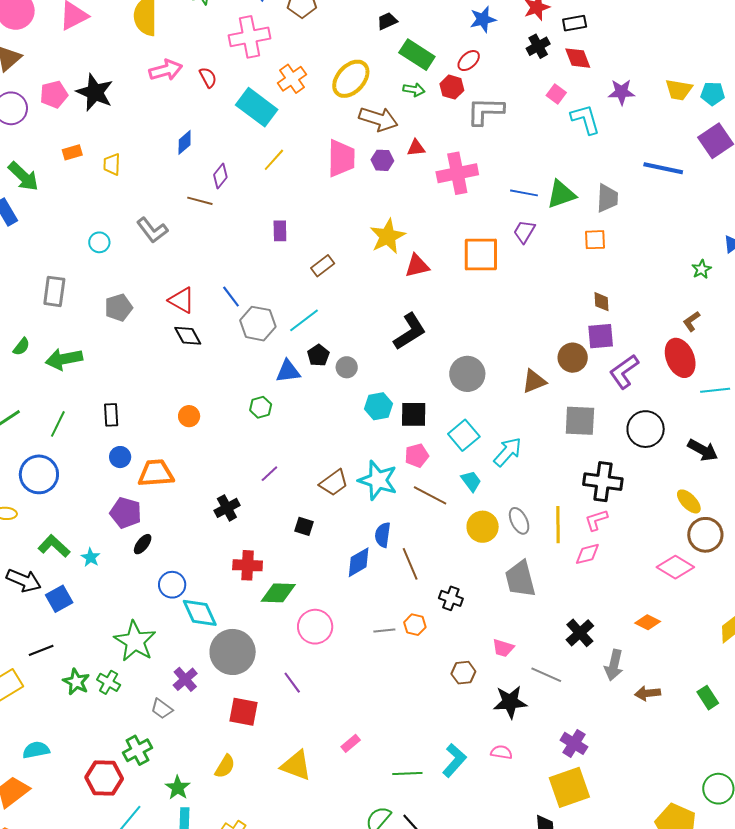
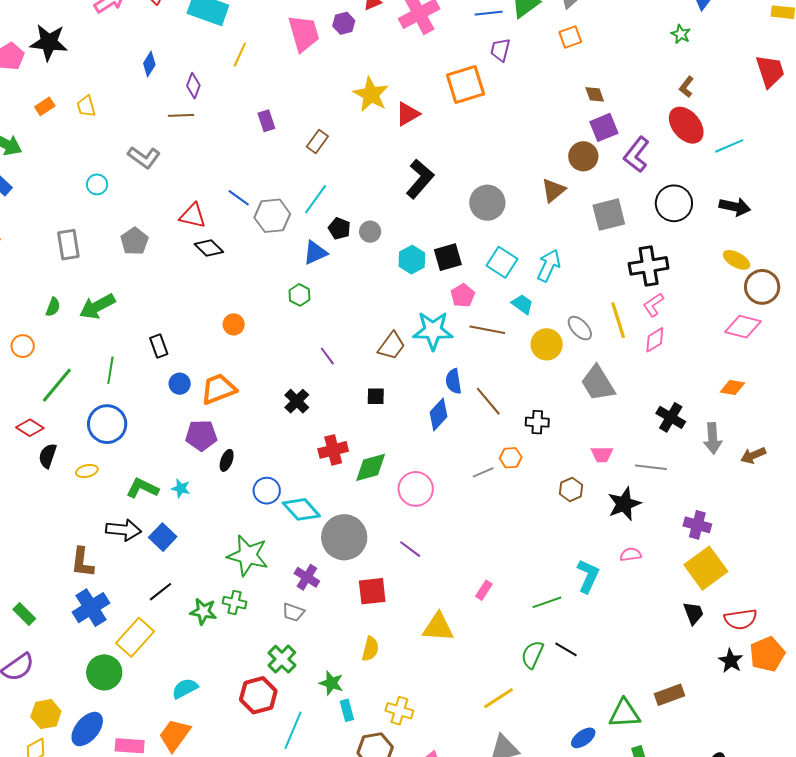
purple line: (269, 474) -> (327, 356), turned -66

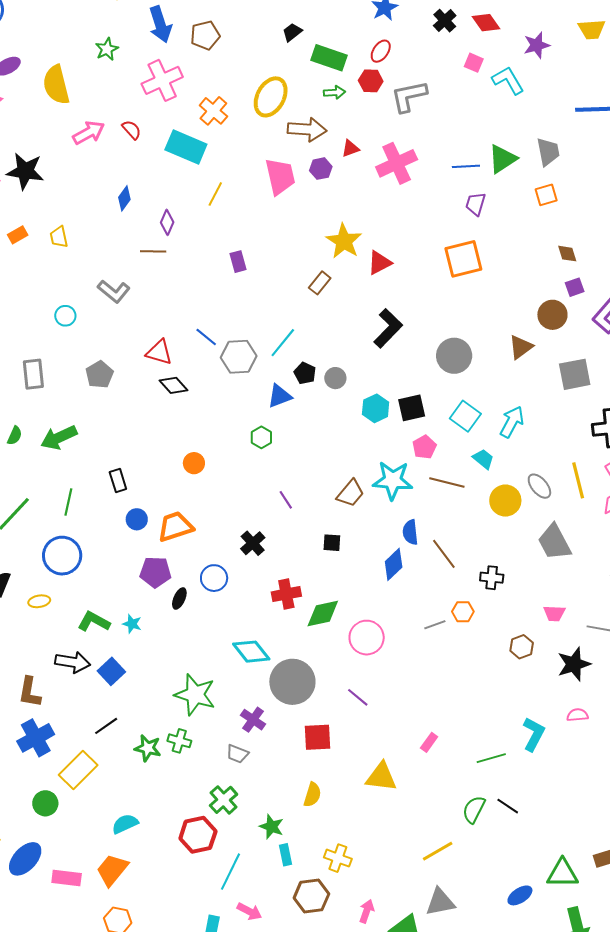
orange square: (465, 85) -> (463, 259), moved
purple square: (604, 127) -> (575, 287), size x0.7
brown rectangle: (317, 142) -> (320, 283), moved
blue circle: (267, 491) -> (214, 578), moved
green circle: (104, 672) -> (45, 803), size x0.7

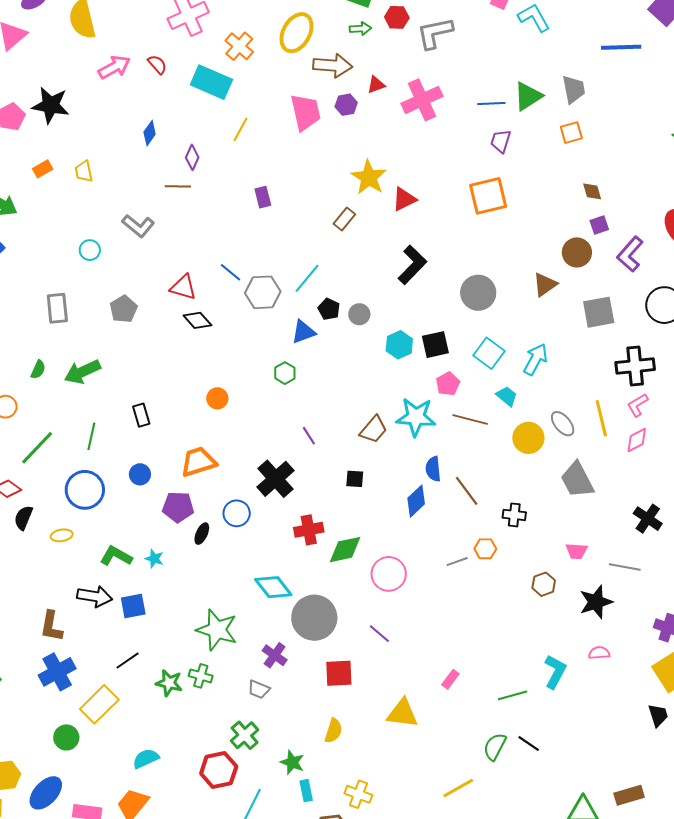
blue circle: (137, 519) -> (140, 474), moved
black cross: (253, 543) -> (276, 479), size x1.5
blue square: (111, 671) -> (133, 606), turned 32

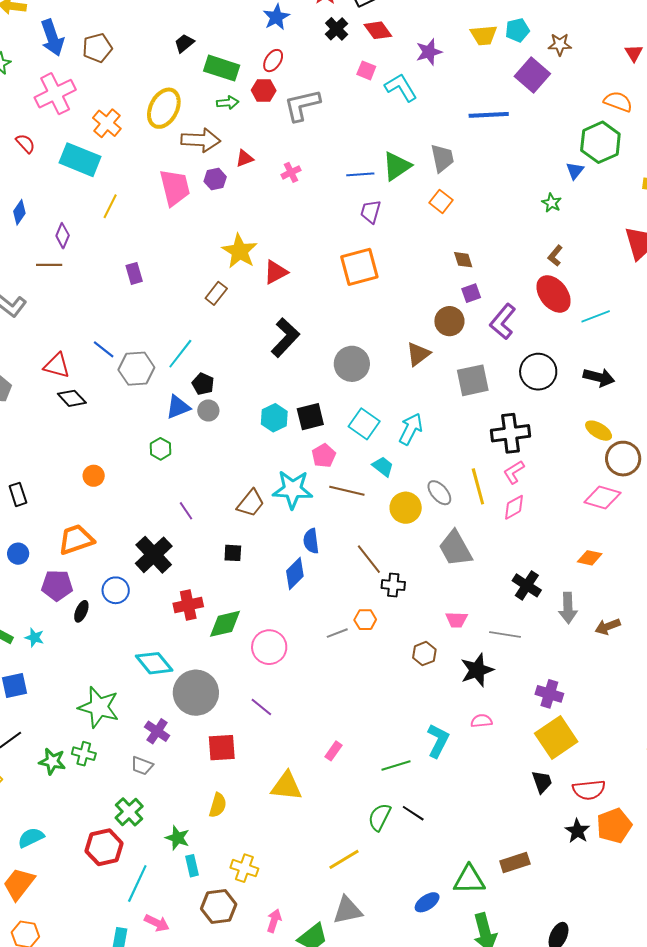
pink cross: (422, 100) -> (291, 172), size x0.5
orange square: (571, 133) -> (441, 201), turned -35
gray circle: (359, 314) -> (208, 410), moved
brown line: (467, 491) -> (369, 559), moved

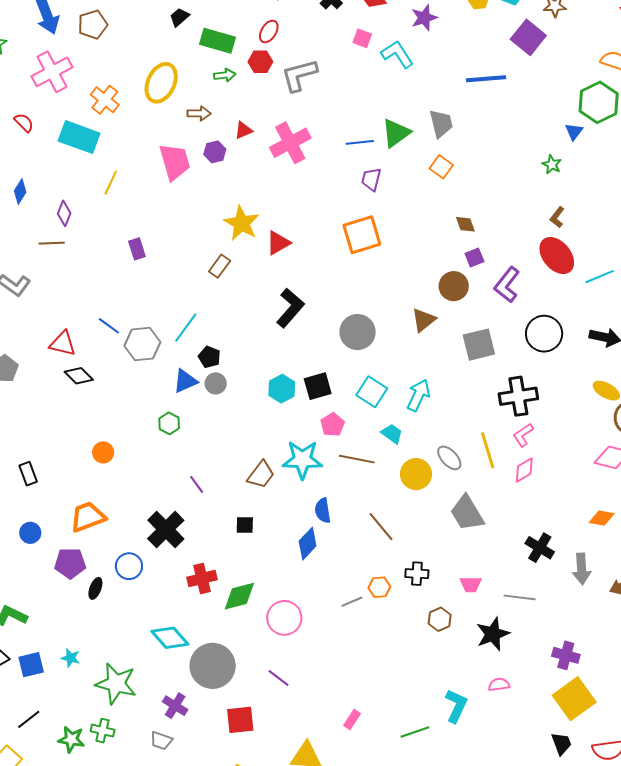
brown arrow: (201, 140) -> (199, 113), size x0.6
pink cross: (291, 172) -> (290, 143), size x2.0
black cross: (393, 585) -> (417, 574), moved
cyan star: (34, 638) -> (71, 658), moved

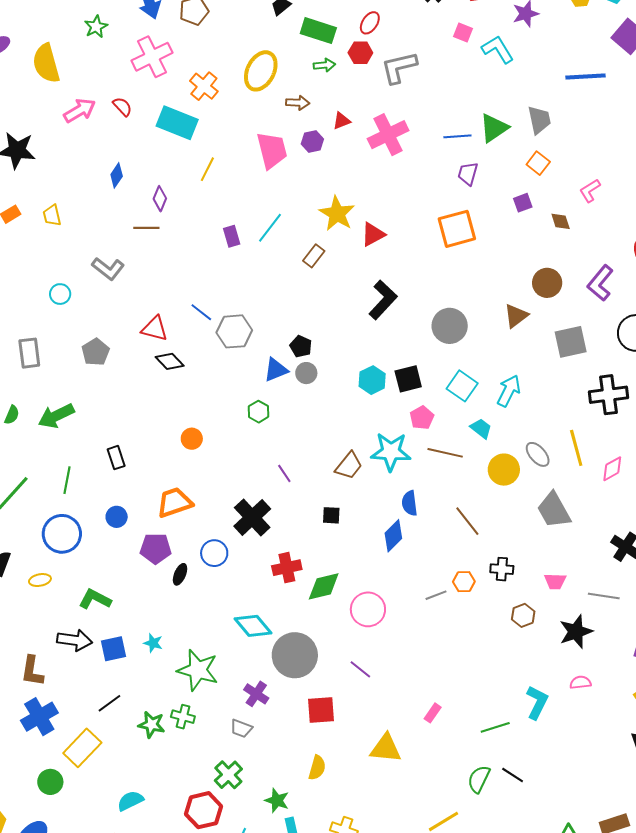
purple square: (474, 257) -> (523, 203), moved
cyan line: (186, 328) -> (270, 228), moved
pink L-shape: (523, 435) -> (590, 191), moved

